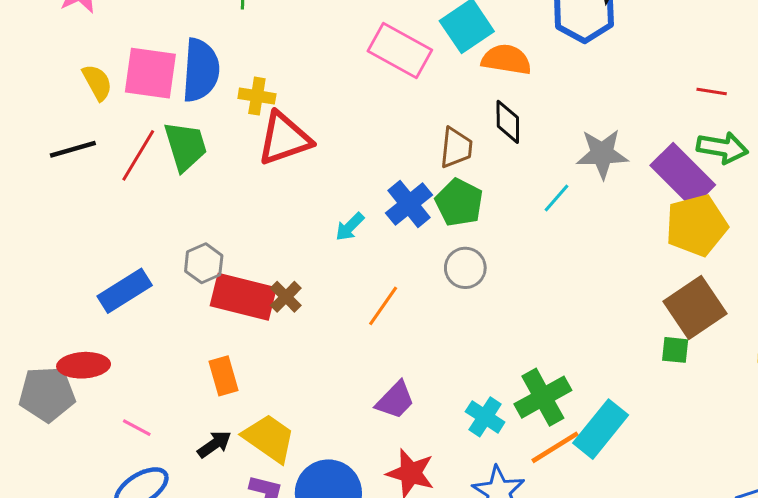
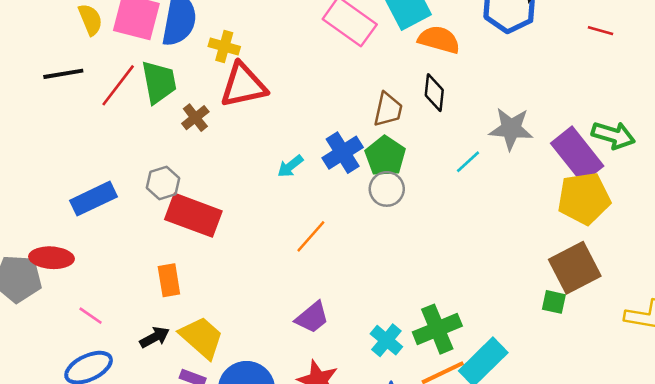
red line: (712, 91) -> (600, 31), moved
gray circle: (465, 268) -> (387, 189), moved
brown cross: (286, 297) -> (195, 118), moved

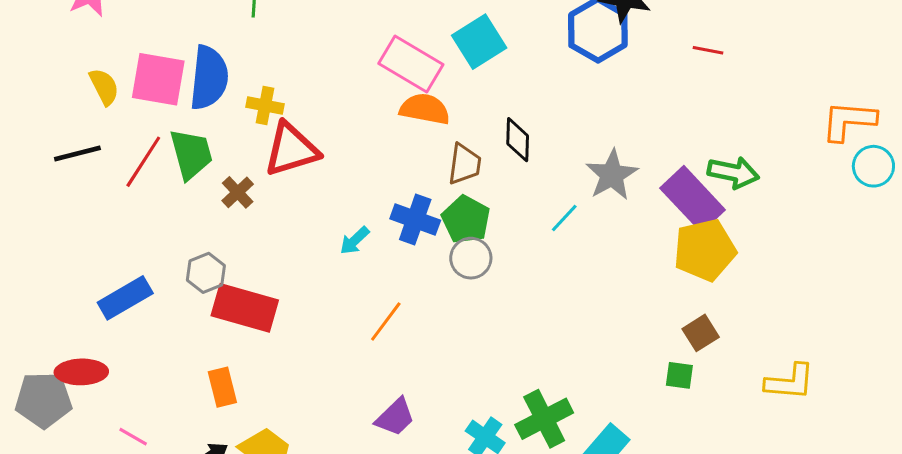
orange semicircle: (439, 40) -> (425, 109), moved
gray star: (511, 129) -> (612, 175), turned -30
blue cross: (343, 153) -> (415, 219), turned -33
brown square: (575, 268) -> (701, 333), size x0.6

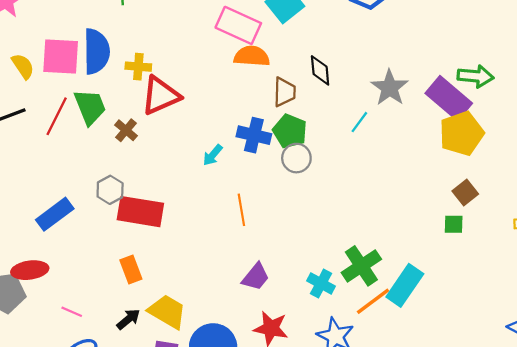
orange line: (386, 322) -> (241, 210), turned -40

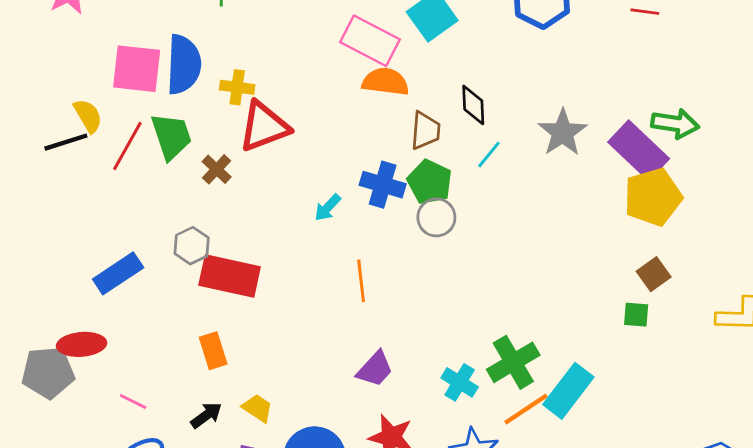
yellow semicircle: (23, 66) -> (88, 116), moved
cyan line: (359, 122) -> (489, 155), moved
yellow trapezoid: (167, 312) -> (258, 408), size x0.6

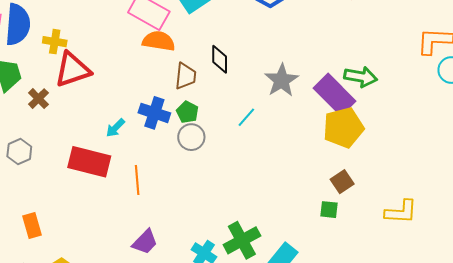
cyan line: (489, 155) -> (246, 117), moved
green pentagon: (430, 182) -> (187, 112), size x0.7
red rectangle: (230, 276) -> (89, 162), moved

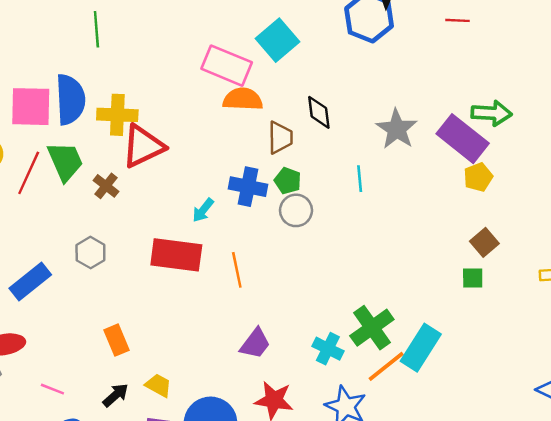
yellow cross: (55, 42) -> (117, 115), size x1.4
cyan line: (246, 117) -> (360, 179), turned -40
yellow pentagon: (343, 128) -> (478, 177), size x0.6

